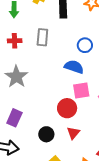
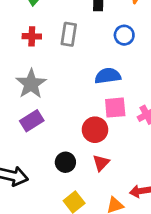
blue circle: (85, 45) -> (124, 35), moved
blue semicircle: (74, 67) -> (108, 76), turned -30
purple rectangle: (14, 118) -> (32, 121), moved, turned 30

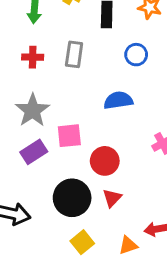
pink square: (115, 108) -> (69, 136), moved
black circle: (65, 162) -> (72, 198), size x1.6

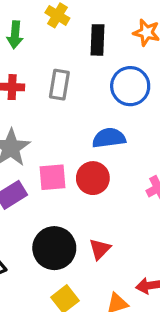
blue circle: (136, 55) -> (130, 86), size x1.5
red circle: (105, 161) -> (93, 178), moved

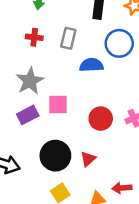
blue semicircle: (109, 138) -> (91, 65), moved
red circle: (93, 178) -> (101, 119), moved

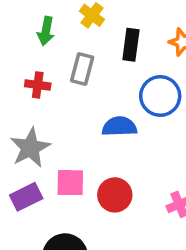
gray rectangle: (68, 38) -> (82, 69), moved
red circle: (101, 119) -> (115, 195), moved

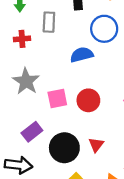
purple rectangle: (26, 197) -> (32, 132), moved

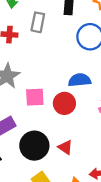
blue semicircle: (82, 55) -> (80, 80), moved
red triangle: (96, 145) -> (65, 147), turned -42

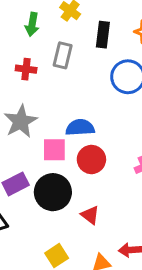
blue semicircle: (80, 80) -> (80, 128), moved
black circle: (34, 146) -> (53, 192), moved

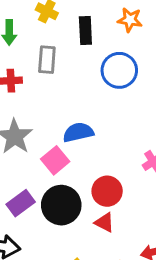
pink square: (54, 150) -> (55, 160), turned -30
red circle: (91, 159) -> (107, 191), moved

